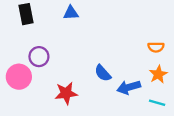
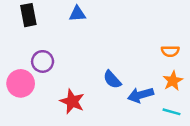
red star: (66, 93) -> (72, 101), turned 30

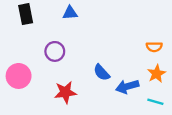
purple circle: (43, 61) -> (55, 51), moved
red star: (72, 101) -> (65, 92), turned -30

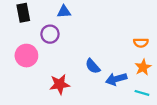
purple circle: (55, 51) -> (50, 34), moved
pink circle: (19, 76) -> (26, 56), moved

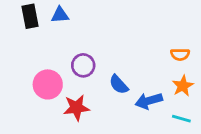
blue triangle: (64, 12) -> (60, 15), moved
purple circle: (50, 34) -> (83, 65), moved
pink circle: (26, 56) -> (48, 84), moved

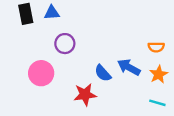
purple circle: (83, 65) -> (65, 44), moved
blue arrow: (149, 101) -> (129, 67), moved, turned 45
red star: (76, 108) -> (85, 95), moved

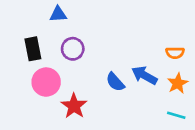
black rectangle: (26, 14) -> (33, 49), moved
red star: (85, 95) -> (74, 106), moved, turned -30

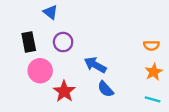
blue triangle: (58, 14) -> (50, 12), turned 42
blue arrow: (144, 75) -> (95, 65), moved
blue semicircle: (115, 82) -> (106, 89), moved

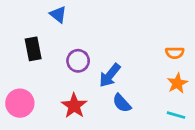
purple circle: (63, 42) -> (78, 61), moved
blue arrow: (95, 65) -> (110, 75), turned -80
pink circle: (40, 71) -> (20, 103), moved

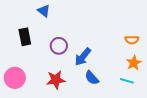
red star: (74, 106) -> (56, 80), turned 30
cyan line: (176, 115) -> (127, 81), moved

